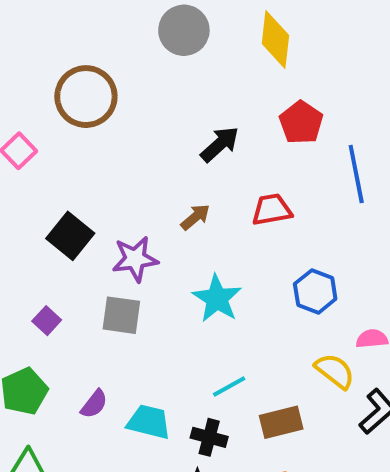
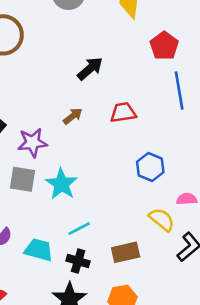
red pentagon: (301, 123) -> (164, 46), moved
cyan star: (217, 298) -> (62, 184), moved
cyan line: (229, 386) -> (79, 229), moved

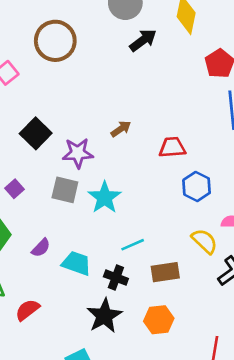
black arrow: (90, 69) -> (143, 40), moved
red trapezoid: (123, 112) -> (172, 147), moved
cyan line: (79, 229) -> (133, 245), moved

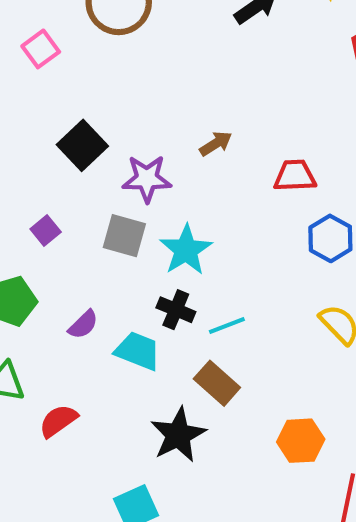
brown rectangle: (165, 272) -> (217, 383), moved, turned 48
black cross: (116, 278) -> (176, 310), moved
orange hexagon: (159, 320) -> (301, 441), moved

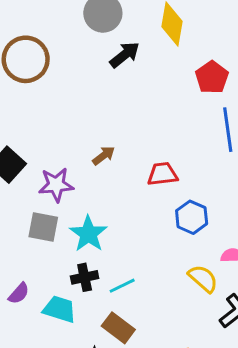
black cross: (176, 310) -> (85, 277), turned -30

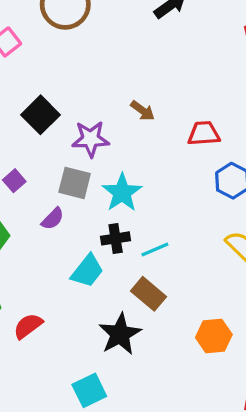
brown arrow: (104, 156) -> (143, 111), turned 70
purple semicircle: (19, 293) -> (53, 219), moved
cyan trapezoid: (60, 309) -> (87, 271), turned 108

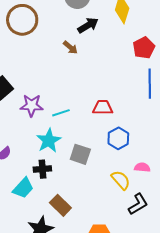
brown arrow: (143, 111) -> (70, 47), moved
gray square: (75, 183) -> (80, 154), moved
cyan line: (155, 249) -> (61, 113), moved

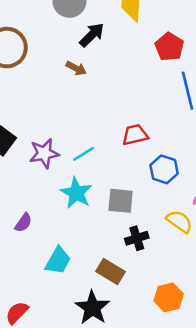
black cross: (42, 169) -> (137, 238), moved

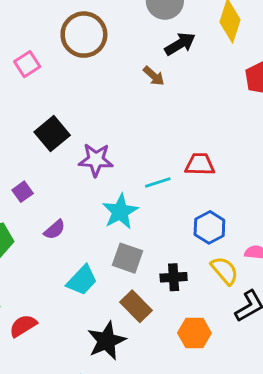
cyan line: (84, 154) -> (158, 182), moved
blue hexagon: (164, 169) -> (209, 227), moved
gray square: (121, 201) -> (127, 258), moved
orange hexagon: (169, 297) -> (194, 333), moved

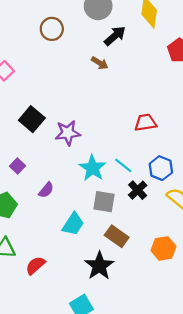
brown circle: (84, 35) -> (52, 29), moved, size x0.7
cyan line: (158, 182) -> (123, 165), moved, turned 66
black cross: (174, 277) -> (138, 190), moved, turned -30

